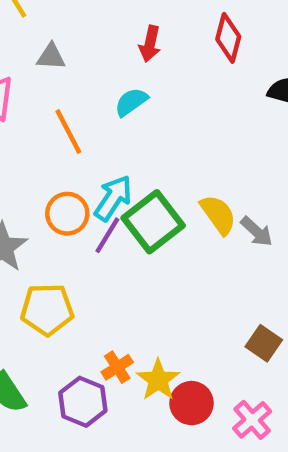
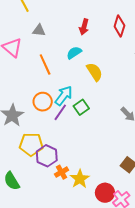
yellow semicircle: (218, 215) -> (95, 72), moved
green square: (153, 222) -> (81, 107), size x0.6
purple hexagon: (83, 402) -> (47, 156), moved
red circle: (192, 403) -> (105, 193), moved

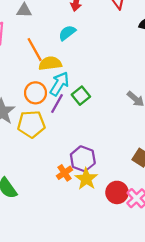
yellow semicircle: (95, 72) -> (50, 63), moved, turned -60
yellow pentagon: (31, 144) -> (31, 124), moved
purple hexagon: (47, 156) -> (83, 159), moved

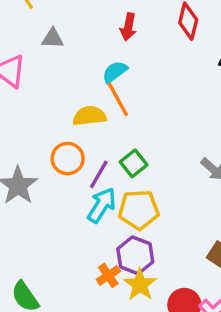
orange line: (35, 50) -> (118, 99), moved
cyan arrow: (59, 84) -> (102, 205), moved
yellow pentagon: (31, 124) -> (139, 210), moved

